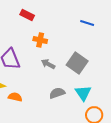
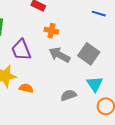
gray arrow: (48, 64) -> (59, 55), size x1.5
gray semicircle: (57, 93) -> (69, 95), moved

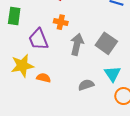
orange cross: (51, 31) -> (61, 22), moved
gray arrow: (59, 55) -> (77, 44), turned 75

